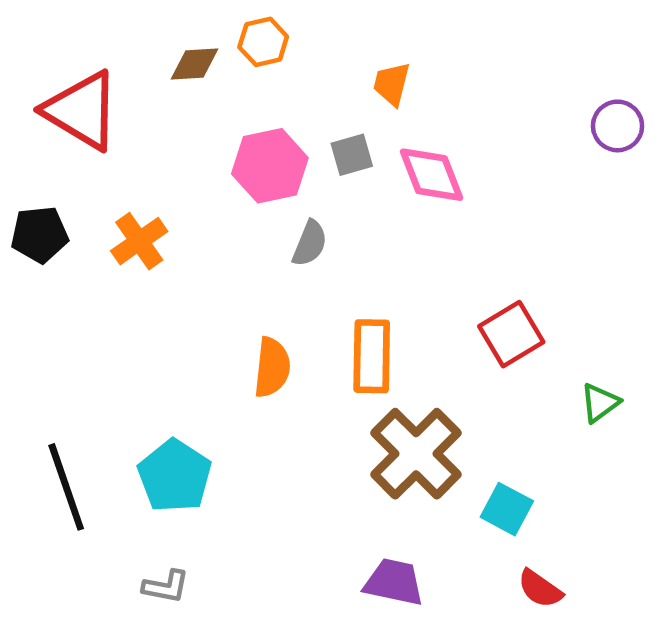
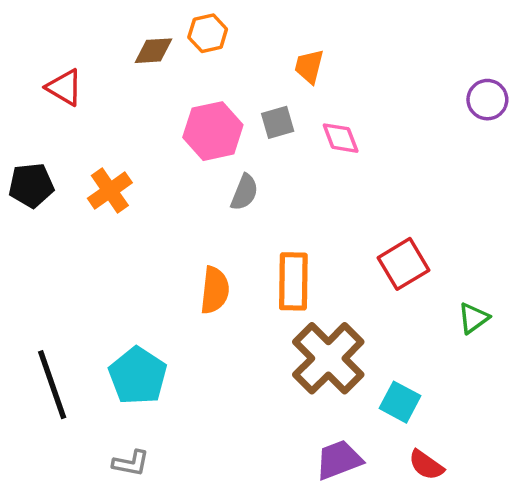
red triangle: (82, 110) -> (64, 87), size x0.6
pink diamond: (432, 175) -> (341, 138), size x0.7
purple trapezoid: (394, 582) -> (339, 460), moved, turned -33

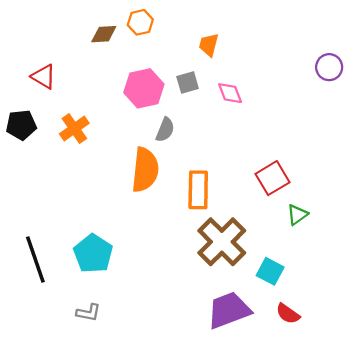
red triangle: (64, 87) -> (44, 77), moved
orange semicircle: (215, 290) -> (145, 170), moved, size x1.4
green triangle: (473, 318) -> (297, 215), moved
purple trapezoid: (339, 460) -> (229, 310), size x1.4

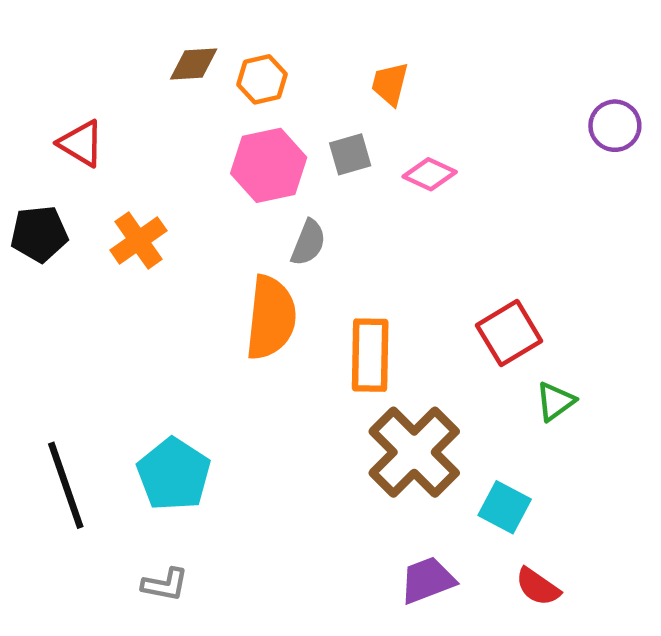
orange hexagon: (140, 22) -> (262, 79), moved
pink diamond: (230, 93) -> (430, 174), turned -44
purple trapezoid: (229, 310) -> (427, 580), size x0.7

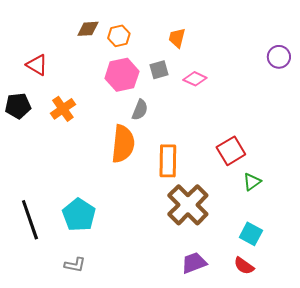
cyan square: (505, 507) -> (251, 234), moved

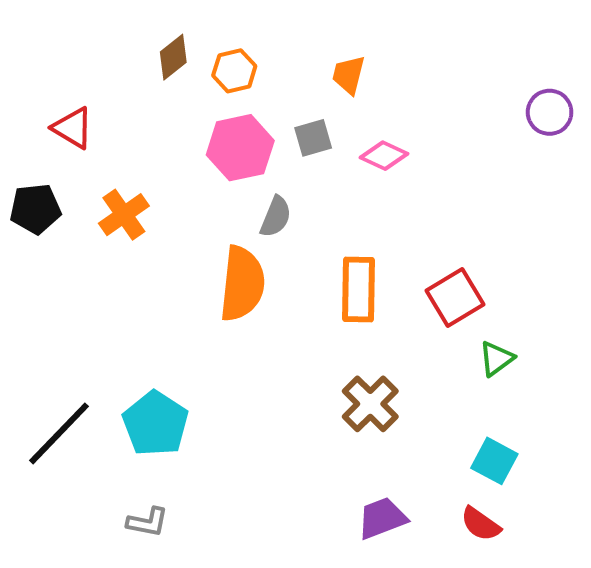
brown diamond: (88, 29) -> (173, 57), turned -35
orange rectangle: (168, 161) -> (358, 290), moved
brown cross: (188, 205) -> (370, 404), size x0.7
black line: (30, 220) -> (59, 433), turned 63

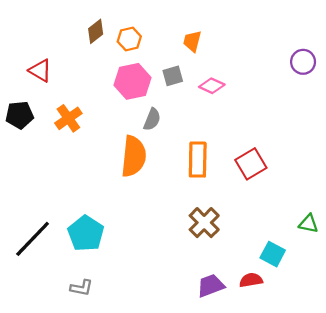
green triangle: (496, 359) -> (308, 224), moved, turned 48
red semicircle: (481, 524) -> (251, 280), moved, turned 135

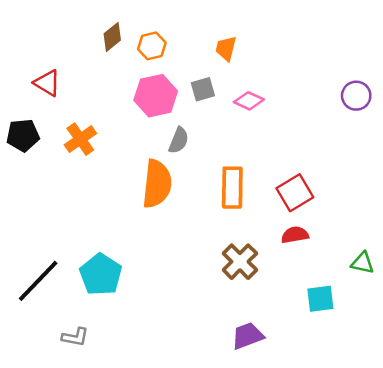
purple circle: (303, 62) -> (356, 96), moved
cyan square: (273, 254) -> (320, 299), turned -35
red semicircle: (251, 280) -> (295, 235), moved
gray L-shape: (81, 288) -> (75, 337), moved

